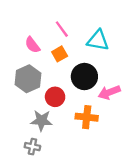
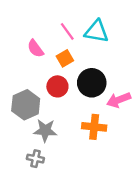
cyan triangle: (98, 40) -> (97, 31), moved
gray hexagon: (28, 79) -> (26, 105), moved
red circle: (55, 97) -> (57, 86), moved

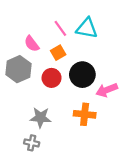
gray hexagon: (26, 105) -> (18, 69), moved

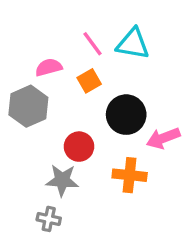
pink semicircle: (32, 44) -> (49, 67), turned 112
red circle: (52, 78) -> (79, 147), moved

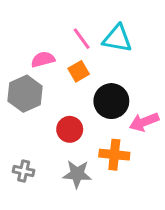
gray star: (62, 180) -> (77, 174), moved
gray cross: (49, 219) -> (24, 171), moved

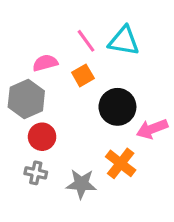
red circle: (70, 129) -> (42, 137), moved
orange cross: (114, 155) -> (121, 163), turned 32
gray cross: (24, 171) -> (36, 173), moved

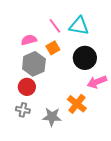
gray hexagon: (26, 99) -> (34, 64), moved
black circle: (117, 107) -> (85, 58), moved

